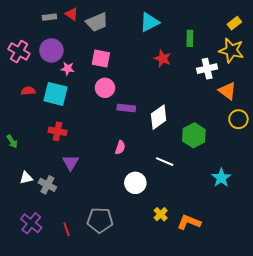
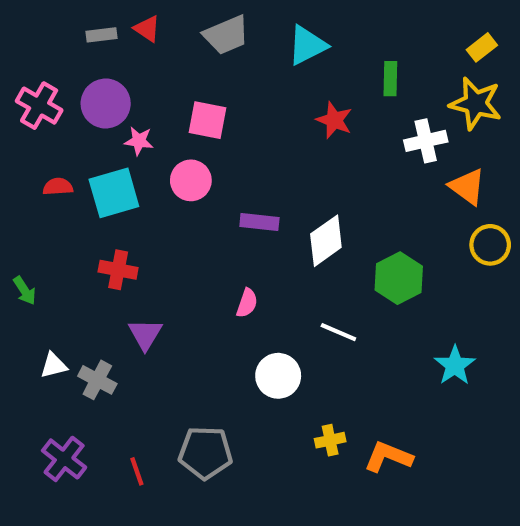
gray trapezoid: (97, 22) -> (226, 35), moved
pink circle: (105, 88) -> (191, 180), moved
cyan square: (55, 94) -> (114, 193), turned -30
yellow cross: (161, 214) -> (330, 440), turned 32

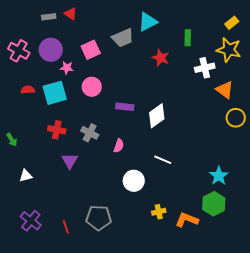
gray trapezoid: (226, 35) -> (123, 38), moved
pink square: (207, 120) -> (91, 50), moved, turned -36
green hexagon: (399, 278) -> (214, 204), moved
gray cross: (97, 380) -> (90, 133), moved

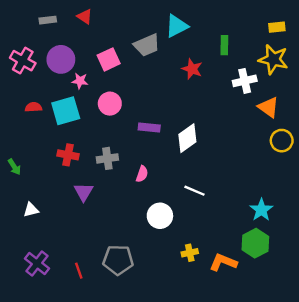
gray rectangle: (49, 17) -> (48, 20), moved
yellow rectangle: (232, 23) -> (277, 27), turned 32
gray cross: (90, 133) -> (107, 158), turned -36

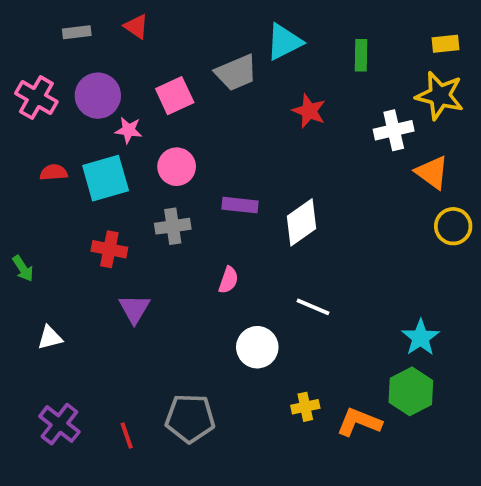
green rectangle: (224, 45) -> (361, 55), moved
gray cross: (107, 158) -> (173, 226), moved

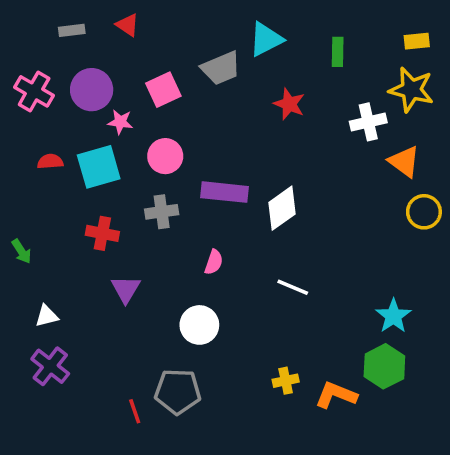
purple rectangle: (240, 205) -> (225, 192), size x1.4
white circle: (257, 347) -> (199, 325), moved
purple cross: (59, 424) -> (50, 366), moved
red line: (127, 436) -> (135, 411), moved

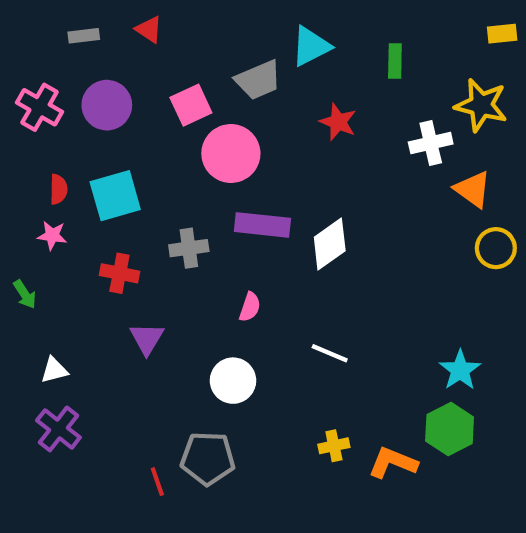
yellow rectangle: (417, 41) -> (502, 34), moved
pink star: (120, 122) -> (52, 236), moved
pink circle: (165, 156) -> (231, 153), moved, size x1.4
red semicircle: (50, 161) -> (58, 189), turned 95
white line: (293, 287) -> (330, 353), moved

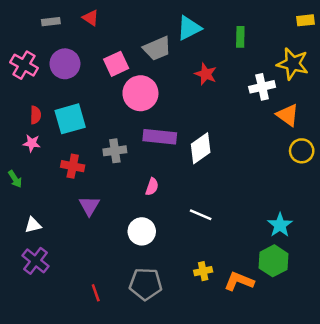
gray pentagon: (208, 458) -> (146, 284), moved

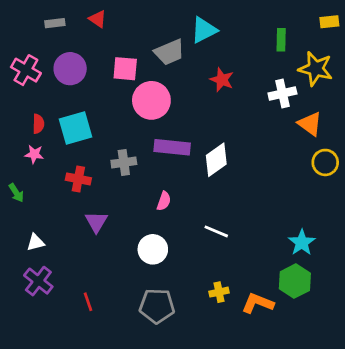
green rectangle: (240, 37) -> (281, 40), moved
pink square: (116, 64) -> (125, 69), turned 30
red line: (96, 293) -> (88, 302), moved

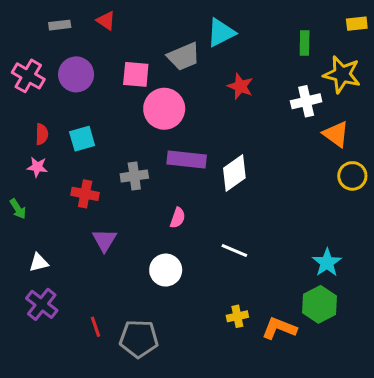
cyan square: (76, 128) -> (82, 139), size x0.7
gray pentagon: (157, 306) -> (139, 339), moved

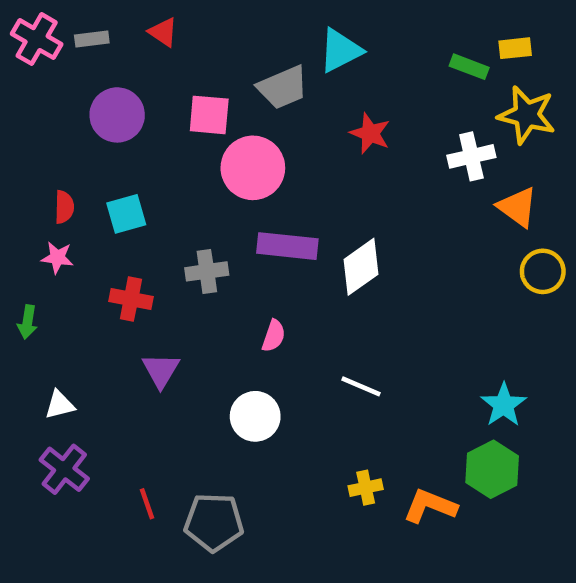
yellow rectangle: (357, 24) -> (515, 48), moved
green rectangle: (305, 43) -> (469, 67), turned -70
pink cross: (28, 76) -> (37, 39), moved
green arrow: (18, 209) -> (27, 322), turned 42

